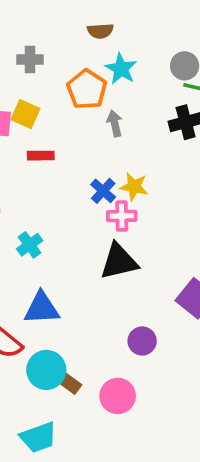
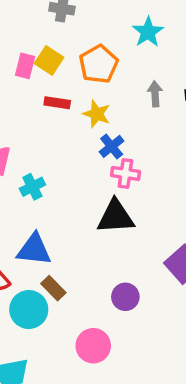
orange pentagon: (87, 89) -> (99, 64), moved
gray arrow: (115, 123) -> (155, 94), moved
yellow star: (134, 187) -> (97, 114), moved
brown rectangle: (68, 382) -> (53, 288), moved

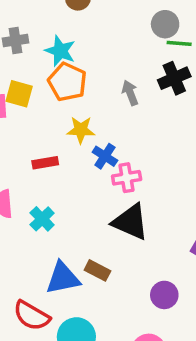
cyan star: (148, 32) -> (60, 51), moved
red rectangle: (57, 103) -> (45, 163), moved
black triangle: (116, 217) -> (130, 222), turned 45
brown rectangle: (53, 288) -> (97, 270), moved

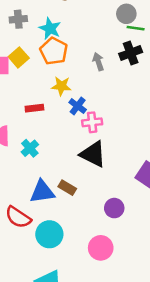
yellow square: (19, 94) -> (19, 57), turned 30

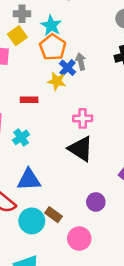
yellow square: (19, 57) -> (17, 36), moved
gray arrow: (98, 62) -> (81, 62), moved
blue cross: (78, 106) -> (67, 68), moved
brown rectangle: (67, 188) -> (54, 215), moved

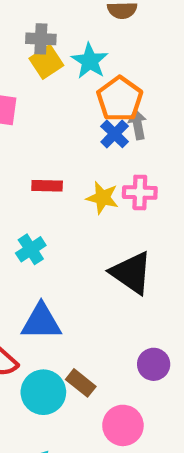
yellow square: (17, 36) -> (46, 62), moved
orange pentagon: (53, 47) -> (120, 99), moved
yellow star: (57, 81) -> (102, 198), moved
pink cross: (83, 118) -> (140, 192), moved

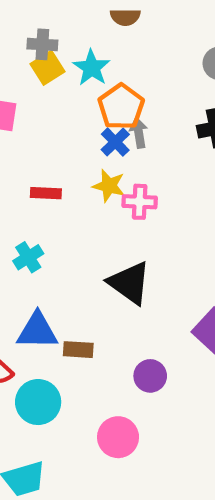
yellow star: (102, 198) -> (109, 186), moved
brown rectangle: (81, 383) -> (78, 350), moved, turned -36

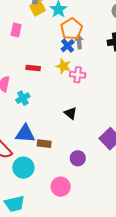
black triangle: (129, 283) -> (70, 113), size x0.6

